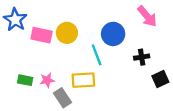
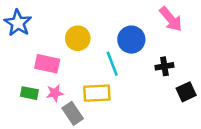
pink rectangle: (42, 35) -> (47, 64), moved

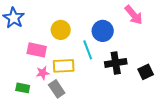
black cross: (164, 66) -> (116, 63), moved, size x1.5
green rectangle: (29, 93) -> (23, 88), moved
yellow rectangle: (97, 93) -> (64, 66), moved

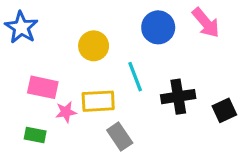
blue circle: (103, 31) -> (158, 27), moved
pink rectangle: (37, 50) -> (43, 87), moved
gray rectangle: (57, 89) -> (120, 137), moved

